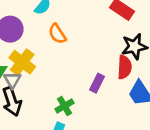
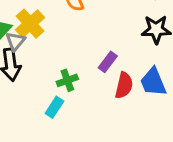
red semicircle: (125, 67) -> (124, 85), moved

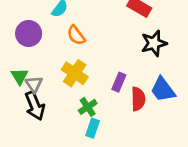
yellow cross: (30, 24) -> (75, 73), moved
cyan rectangle: (54, 107) -> (93, 128), moved

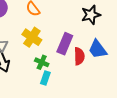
purple rectangle: (119, 82) -> (65, 44), size x1.5
green cross: (88, 107) -> (42, 62), turned -32

